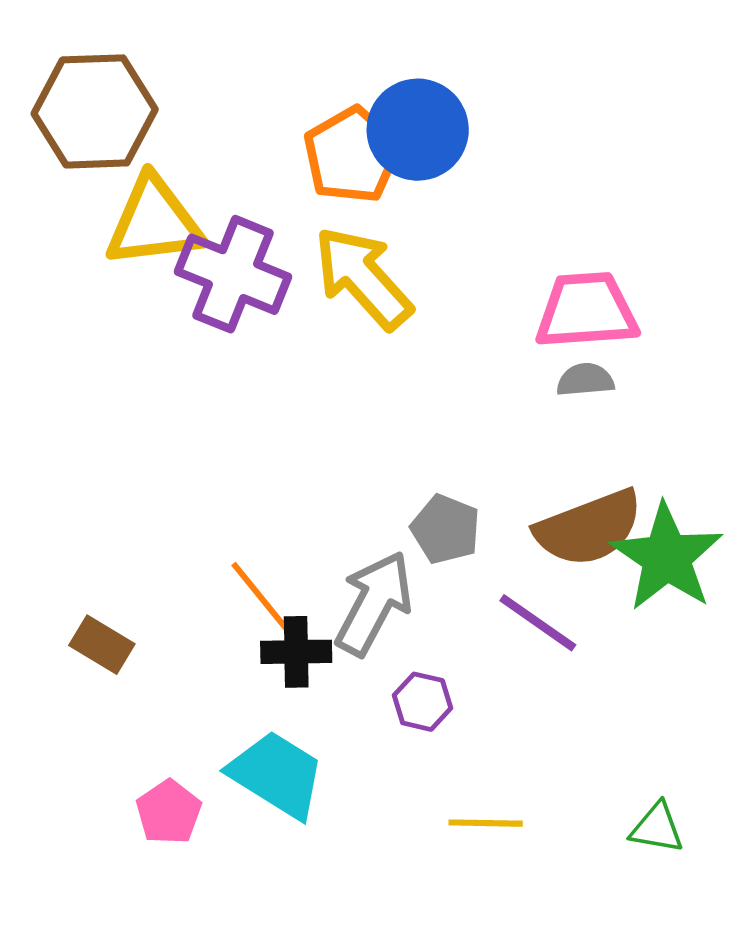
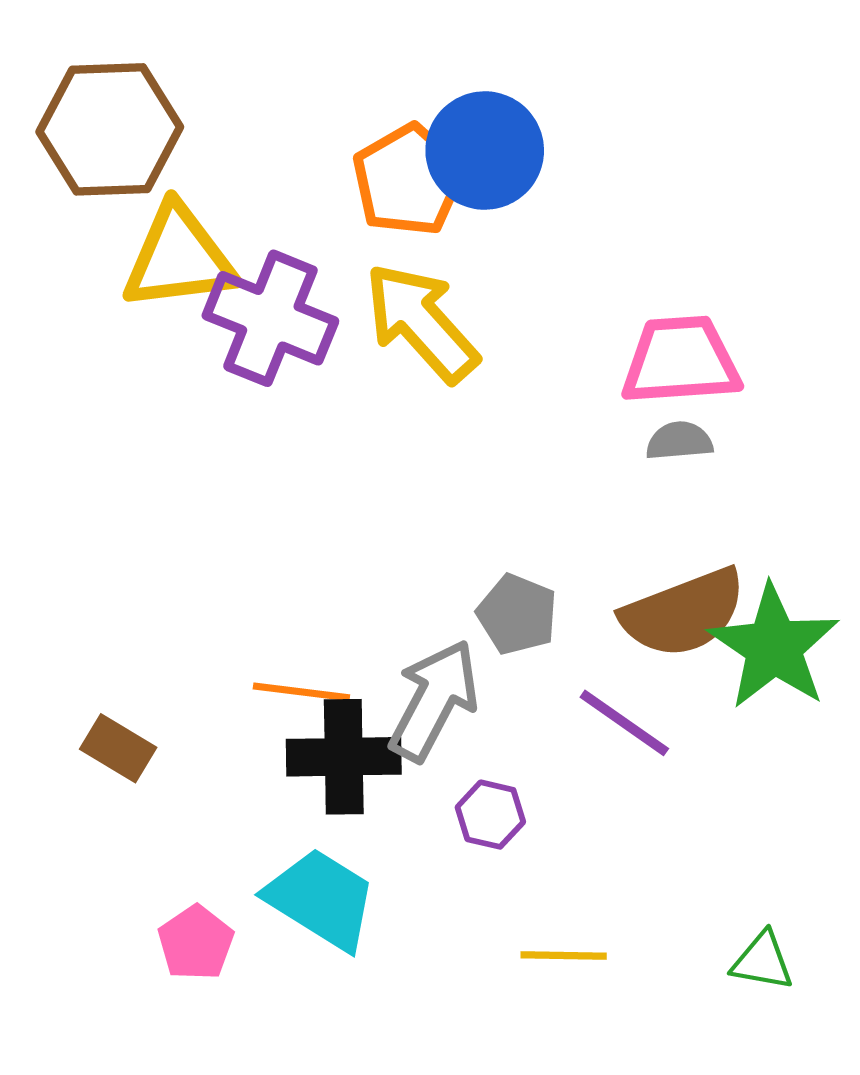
orange line: (260, 596) -> (301, 692), turned -44
black cross: (296, 652) -> (344, 757), size x1.4

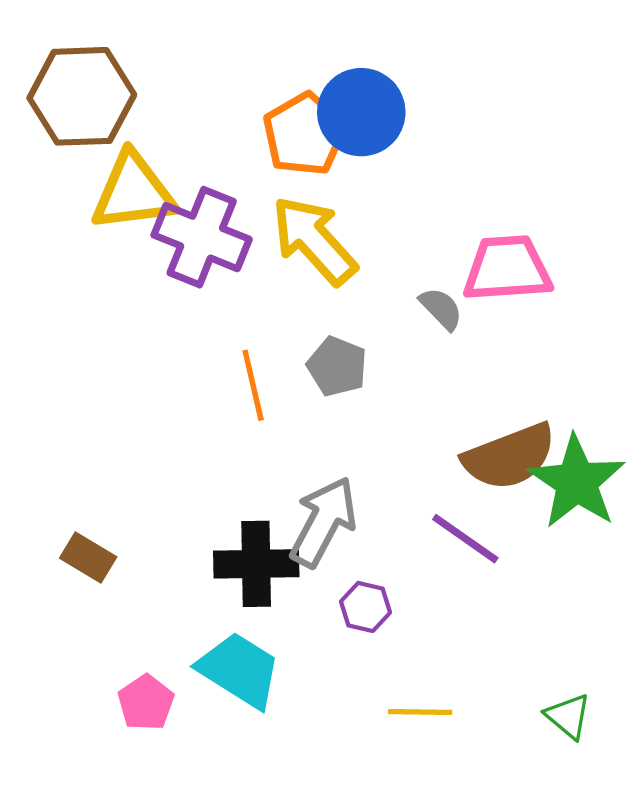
gray semicircle: (679, 441) -> (441, 309), moved, turned 51
gray pentagon: (517, 614) -> (337, 366), moved
orange line: (301, 692) -> (253, 385), moved, turned 70
green triangle: (762, 961) -> (568, 716), turned 30

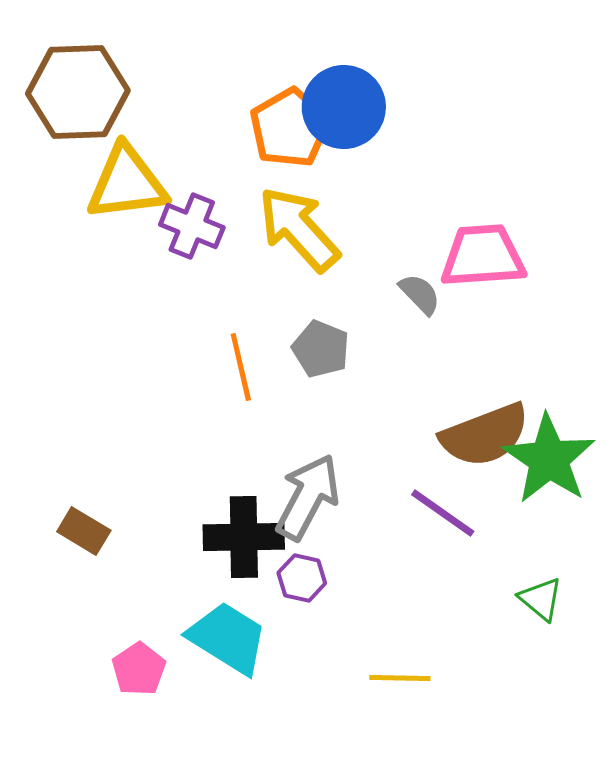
purple cross: (202, 237) -> (192, 226), size x0.7
purple hexagon: (365, 607) -> (302, 578), moved
green triangle: (568, 716) -> (541, 599), moved

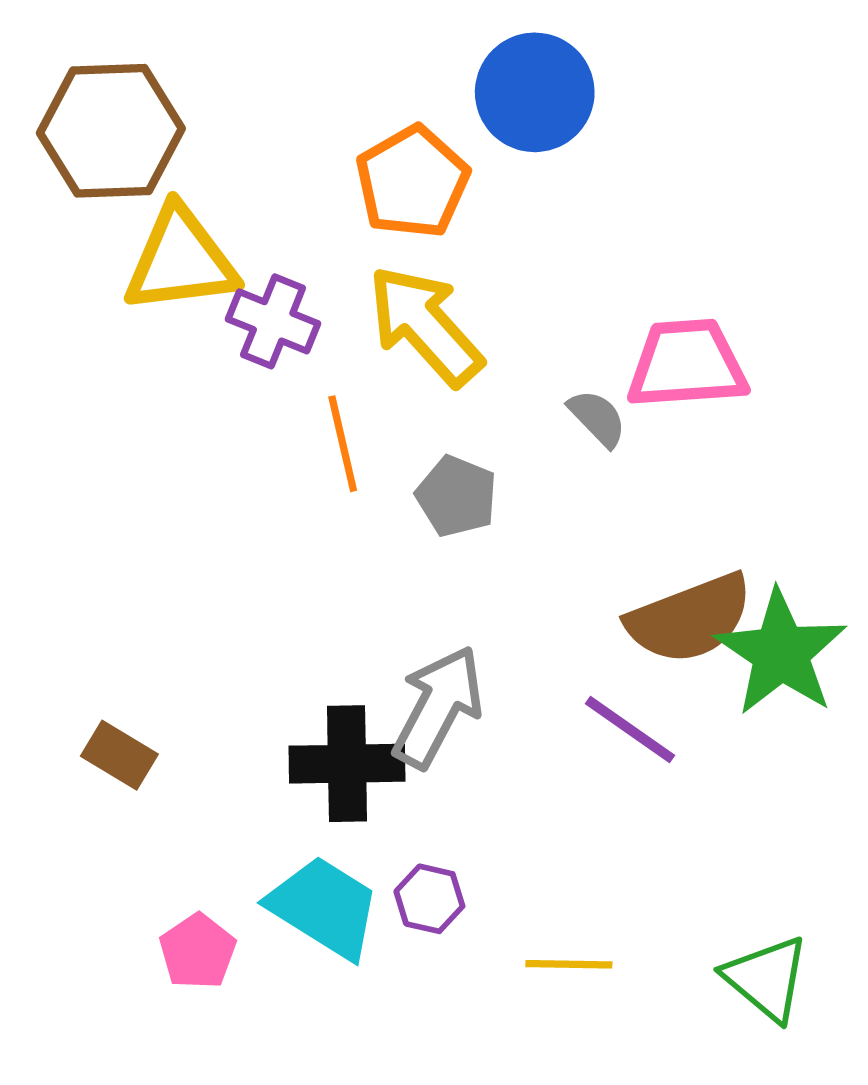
blue circle: (344, 107) -> (535, 92), moved
orange line: (241, 367) -> (343, 444), moved
purple hexagon: (302, 578) -> (429, 899), moved
green triangle: (541, 599) -> (767, 978), moved, size x1.4

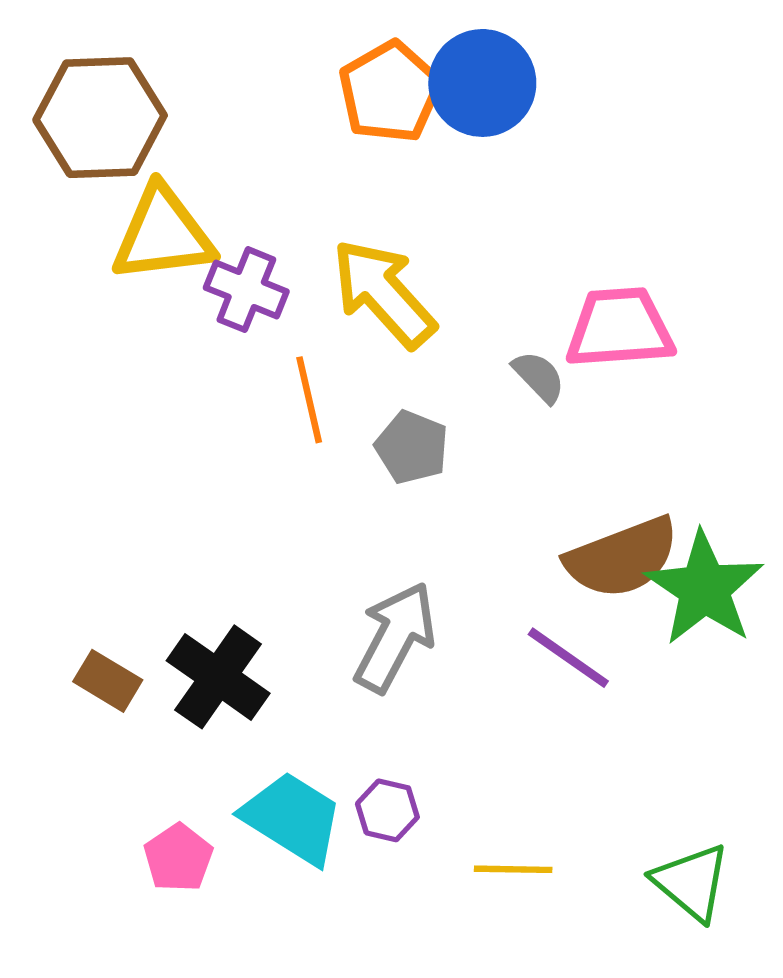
orange pentagon: (412, 182) -> (390, 92), moved
black cross: (347, 764) -> (218, 677), moved, turned 36

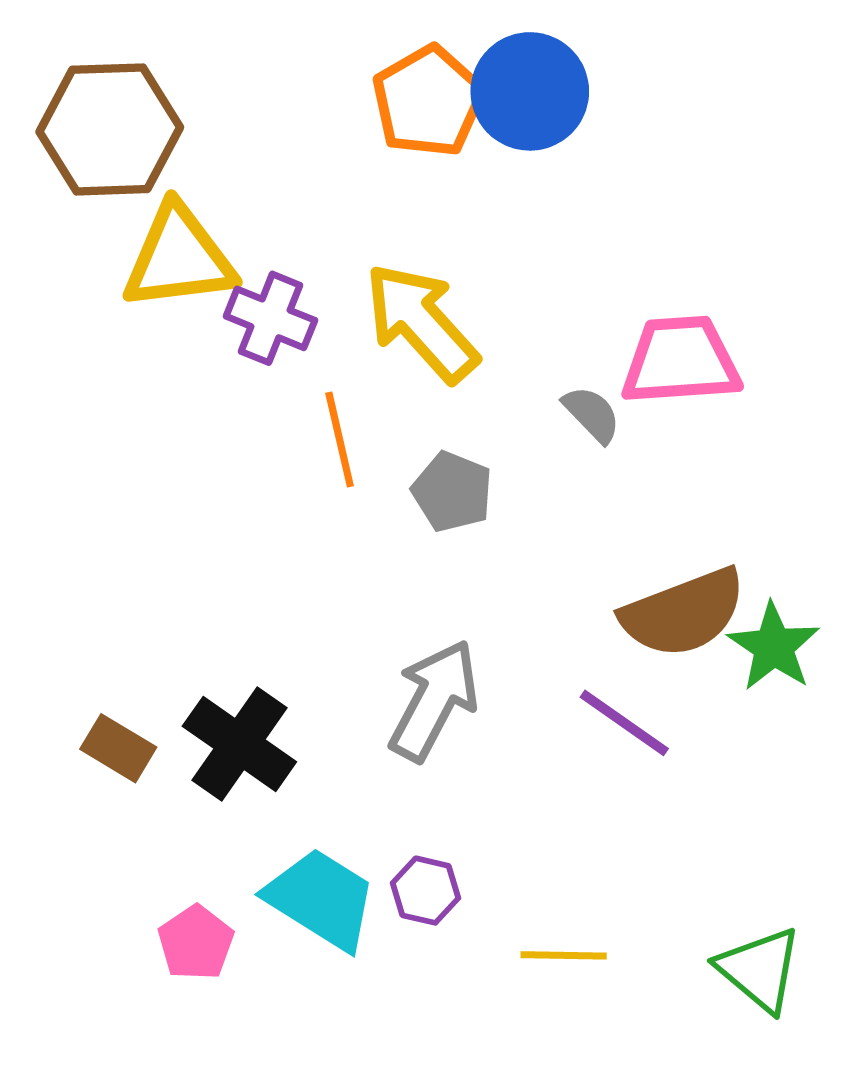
green star: (704, 588) -> (774, 647), size x0.7

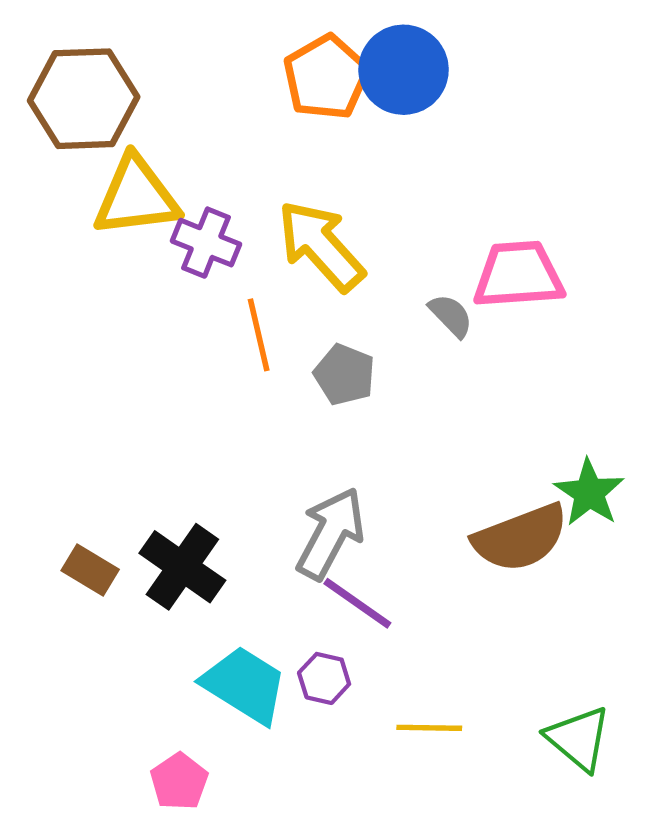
brown semicircle: (683, 613) -> (521, 538), moved
purple line: (624, 723) -> (357, 603), moved
pink pentagon: (196, 943) -> (179, 781), moved

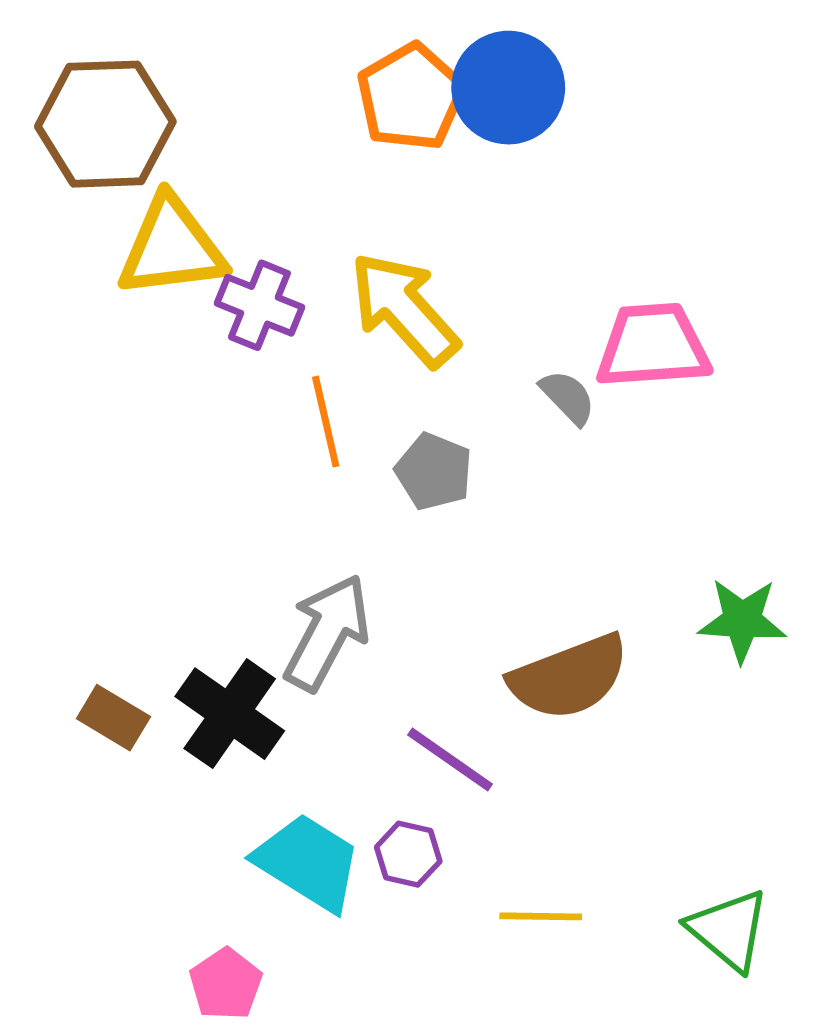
green star: (589, 493) -> (742, 620), turned -30
gray arrow: (331, 533) -> (327, 632), moved
brown semicircle: (521, 538) -> (569, 677), moved

